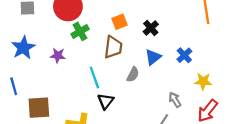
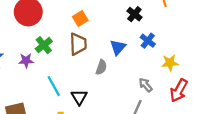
black cross: (151, 28) -> (134, 14), moved
green cross: (80, 31) -> (44, 45), moved
cyan line: (94, 78) -> (54, 86), moved

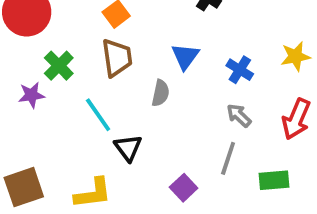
blue cross: (148, 41) -> (240, 70), moved
yellow star: (170, 63) -> (295, 56), moved
cyan line: (54, 86) -> (98, 115), moved

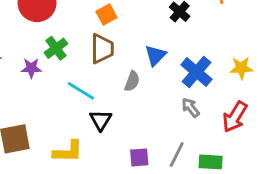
blue cross: (240, 70) -> (196, 72), size x1.5
cyan line: (98, 115) -> (81, 91), turned -32
gray line: (228, 158) -> (177, 155), moved
purple square: (184, 188) -> (139, 157), turned 30

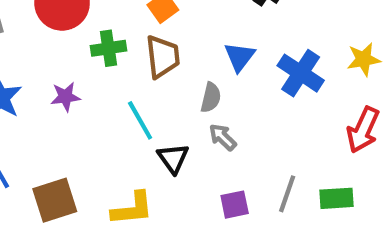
green cross: (56, 48) -> (108, 48), moved, turned 35
cyan line: (81, 91) -> (140, 120), turned 36
gray arrow: (191, 107) -> (223, 137), moved

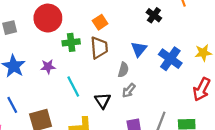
cyan line: (140, 120) -> (73, 86), moved
gray arrow: (223, 137) -> (129, 91), turned -96

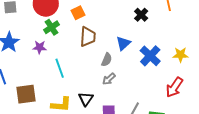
orange square: (100, 22) -> (78, 13), moved
green cross: (71, 42) -> (52, 27), moved, turned -35
black triangle: (103, 101) -> (86, 99), moved

